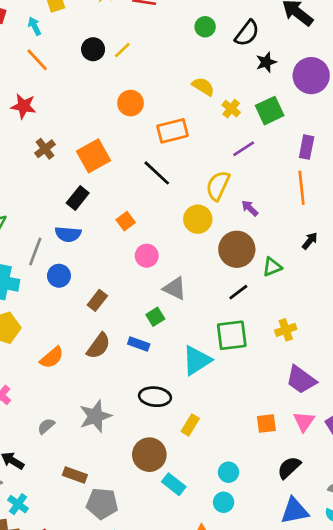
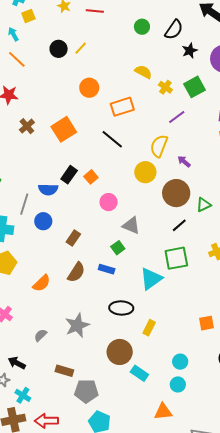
black rectangle: (78, 198) -> (69, 175), moved

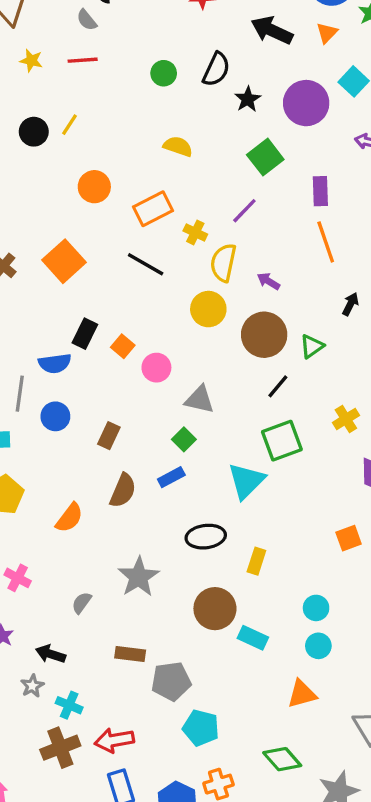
yellow cross: (165, 87) -> (195, 232), moved
orange square: (91, 177) -> (123, 346), moved
blue rectangle: (107, 269) -> (171, 477), turned -35

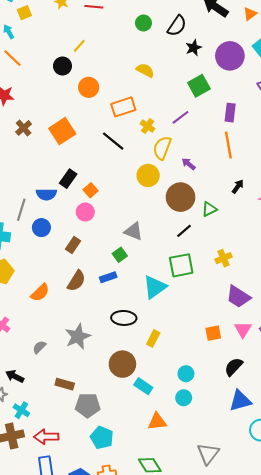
black circle: (34, 132) -> (62, 66), moved
pink circle: (156, 368) -> (85, 212), moved
orange triangle: (302, 694) -> (157, 422), moved

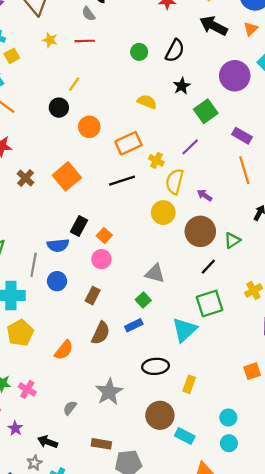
black star: (194, 48) -> (182, 86), moved
purple rectangle: (230, 113) -> (242, 136), turned -60
black line: (113, 141) -> (122, 181), turned -50

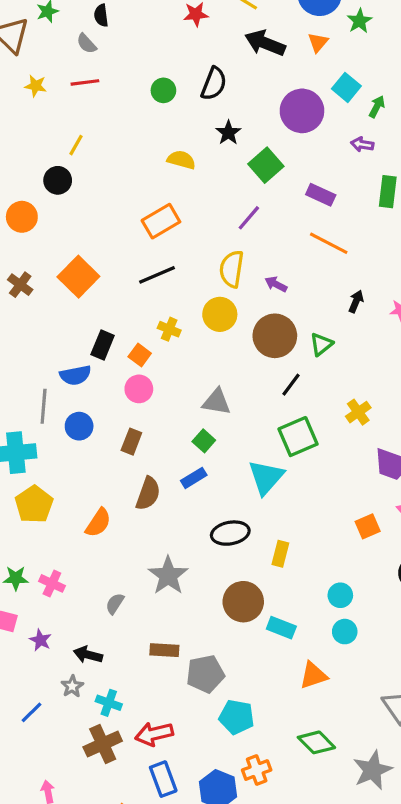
orange circle: (89, 127) -> (22, 217), moved
yellow cross: (156, 160) -> (169, 329), moved
orange line: (244, 170) -> (329, 243), turned -40

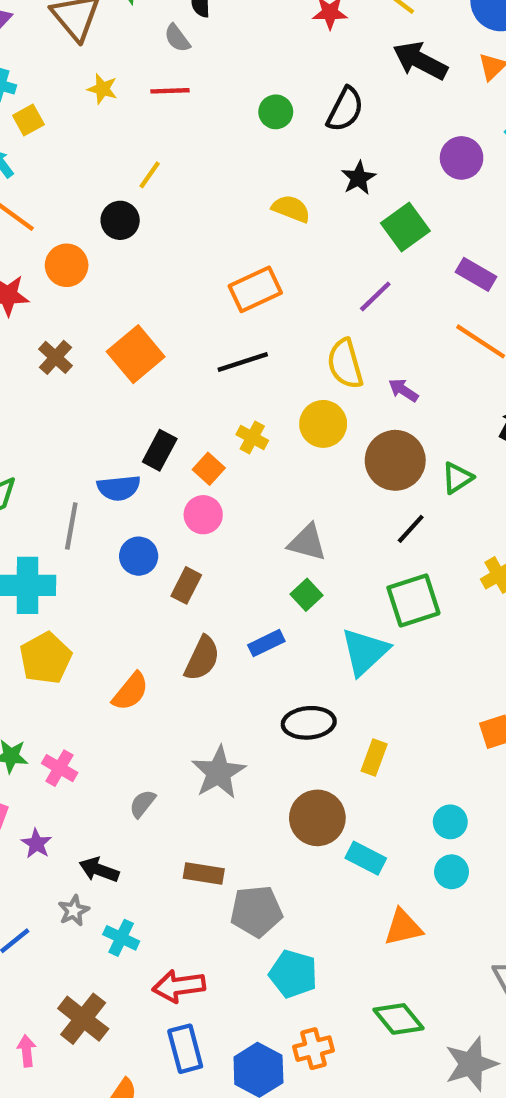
purple circle: (302, 111) -> (462, 158), size x0.7
yellow semicircle: (232, 269) -> (345, 364), turned -30
blue circle: (79, 426) -> (139, 556), moved
green square: (204, 441) -> (306, 595), moved
brown cross: (103, 744) -> (83, 1019), moved, turned -33

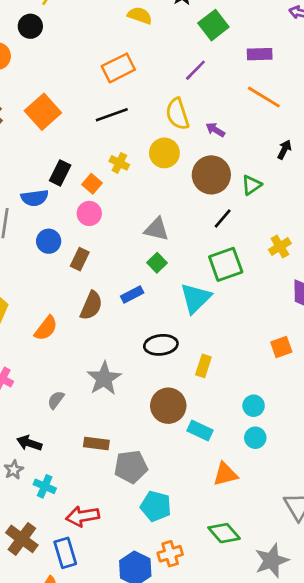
purple rectangle: (476, 274) -> (260, 54), turned -30
blue rectangle: (185, 1049) -> (65, 553), moved

